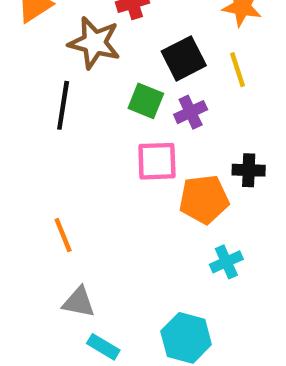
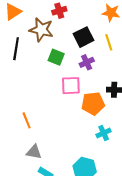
green square: (146, 101) -> (56, 57), moved
black line: (63, 105) -> (16, 49), moved

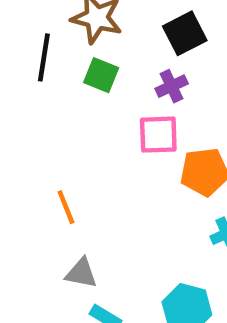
green square: (56, 57) -> (101, 75), moved
purple cross: (87, 62) -> (172, 86), moved

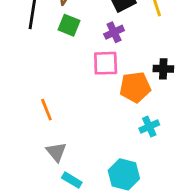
gray triangle: (81, 273) -> (56, 152), turned 40

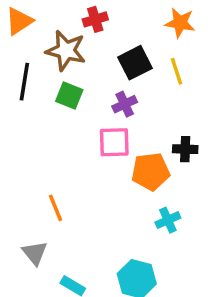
orange line: (46, 110) -> (55, 208), moved
gray triangle: (56, 152) -> (35, 253), moved

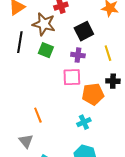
yellow line: (177, 71) -> (108, 53), moved
purple cross: (125, 104) -> (78, 55), turned 32
cyan cross: (168, 220) -> (84, 122), moved

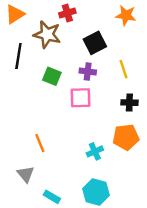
green square: (46, 50) -> (52, 76), moved
orange pentagon: (93, 94) -> (126, 137), moved

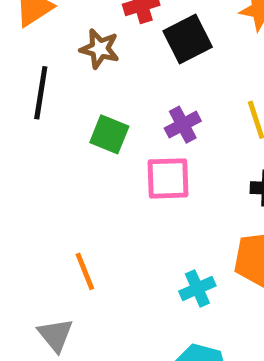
brown star: (47, 34) -> (100, 49), size x0.7
black square: (95, 43) -> (188, 39), moved
purple cross: (88, 71) -> (183, 125), turned -35

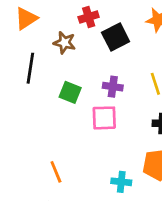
purple cross: (183, 125) -> (113, 87), turned 36
cyan cross: (197, 288) -> (121, 182), turned 30

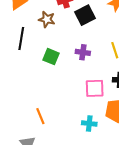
pink square: (104, 118) -> (95, 88), moved

